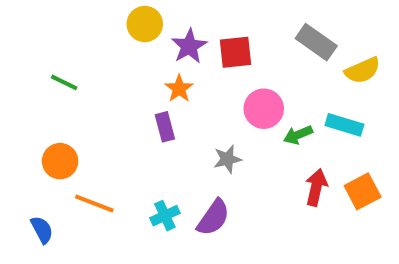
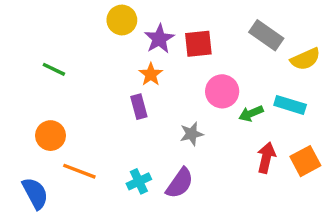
blue semicircle: (42, 230) -> (35, 193), size x1.4

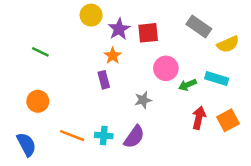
orange line: (79, 171) -> (72, 136), moved
cyan cross: (139, 181) -> (104, 136), turned 30

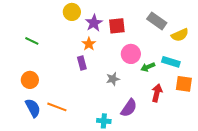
orange square: (228, 120) -> (184, 84), moved, turned 36
cyan cross: (104, 136) -> (104, 121), moved
purple semicircle: (134, 137) -> (129, 108), moved
blue semicircle: (26, 144) -> (33, 108), moved

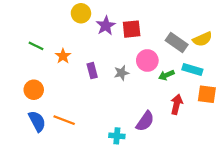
gray rectangle: (157, 21) -> (177, 43), moved
orange star: (89, 44) -> (63, 56), moved
gray star: (113, 79) -> (121, 73), moved

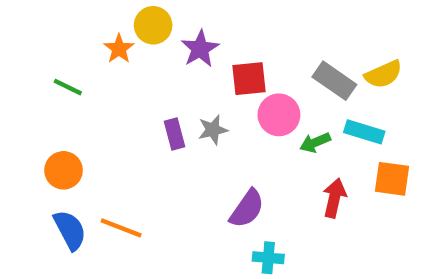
red square: (132, 29) -> (249, 79), moved
orange star: (63, 56) -> (119, 49), moved
gray star: (121, 73) -> (213, 130), moved
purple semicircle: (145, 121) -> (247, 209), moved
cyan cross: (117, 136) -> (268, 258), moved

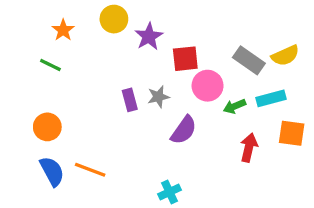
orange star: (119, 49) -> (63, 30), moved
cyan rectangle: (364, 132) -> (271, 98), turned -32
purple semicircle: (247, 209) -> (184, 130), moved
cyan cross: (268, 258) -> (169, 192), moved, turned -30

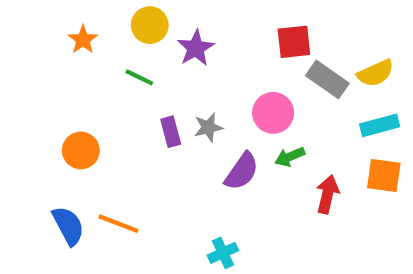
red square: (185, 59) -> (294, 42), moved
green line: (50, 65) -> (139, 77), moved
cyan rectangle: (271, 98) -> (380, 125), moved
green arrow: (235, 106) -> (290, 157), moved
orange circle: (47, 127) -> (81, 150), moved

